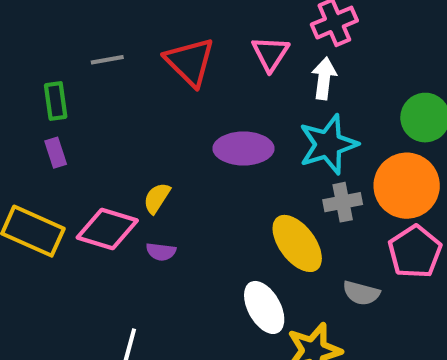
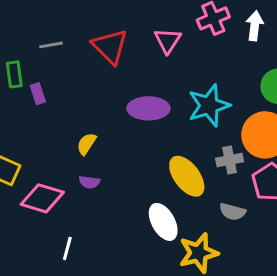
white arrow: (324, 78) -> (255, 26), moved
purple rectangle: (56, 153) -> (38, 94), moved
gray cross: (343, 202) -> (230, 160), moved
pink diamond: (107, 229) -> (42, 198), moved

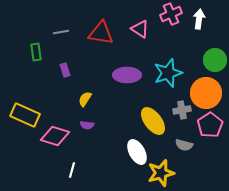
pink triangle: (168, 41) -> (140, 29), turned -30
red triangle: (110, 46) -> (101, 33), turned -36
purple rectangle: (38, 94) -> (65, 70), moved

